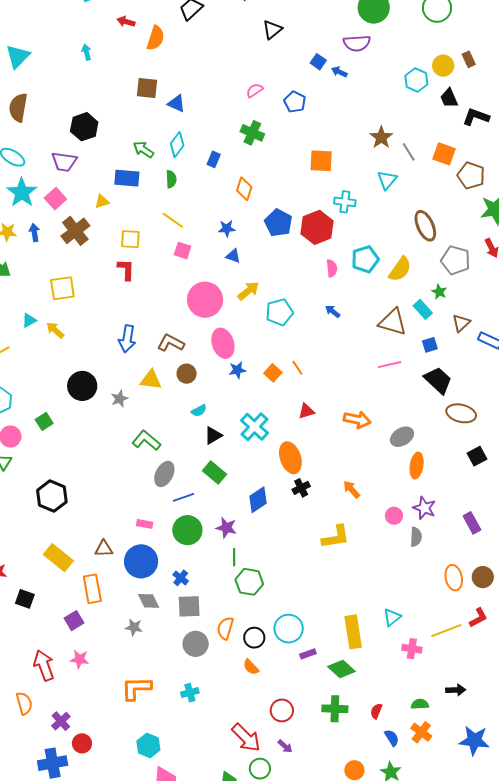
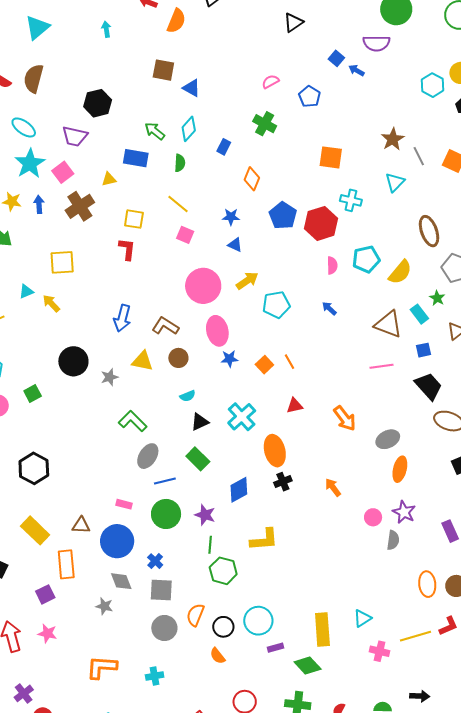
orange arrow: (357, 420) -> (345, 418), turned 36
yellow L-shape: (336, 537) -> (264, 540), moved

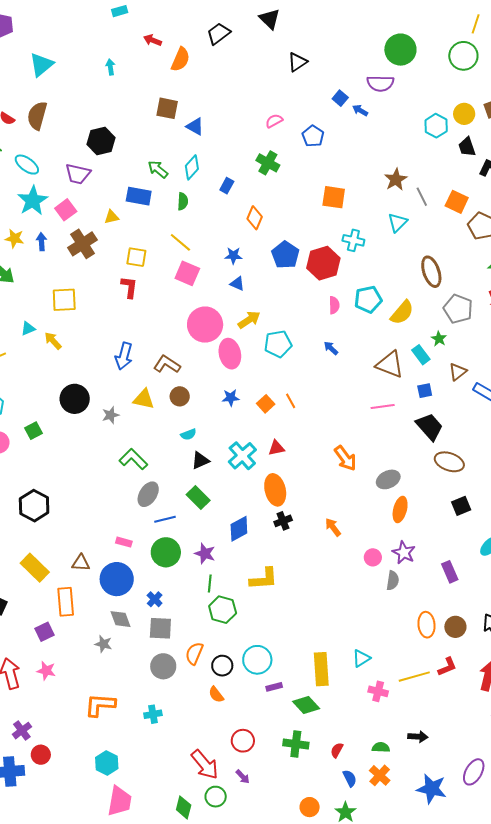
pink square: (185, 235) -> (187, 273), size x1.4
pink ellipse: (217, 331) -> (230, 354), moved
red triangle: (295, 406) -> (276, 448), moved

